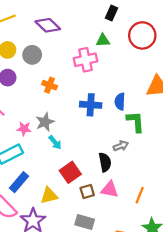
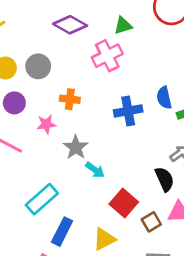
purple diamond: (48, 25) -> (70, 25), moved
pink star: (24, 129) -> (46, 124), moved

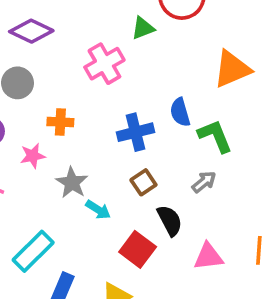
purple diamond: (70, 25) -> (31, 31), moved
green triangle: (123, 26) -> (143, 28), moved
black semicircle: (165, 179) -> (170, 220), moved
brown square: (151, 222) -> (143, 182), moved

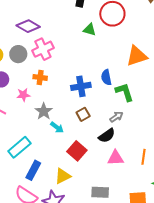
green triangle: (143, 28) -> (90, 30), turned 32
pink cross: (104, 64) -> (43, 49), moved
black semicircle: (170, 220) -> (107, 136), moved, turned 78

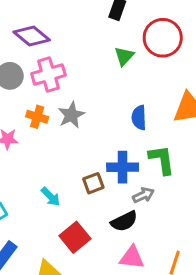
green triangle: (90, 30) -> (124, 56), turned 48
blue semicircle: (106, 77) -> (139, 118), moved
blue cross: (81, 86) -> (123, 167), moved
gray star: (44, 111) -> (71, 115), moved

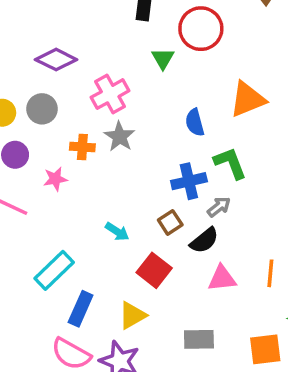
pink cross: (48, 74) -> (110, 94), moved
brown square: (93, 183) -> (170, 222), moved

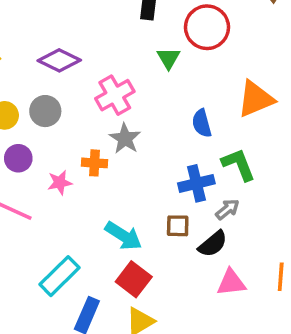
orange cross: (82, 147) -> (94, 163), moved
brown square: (170, 222) -> (178, 226), turned 35
cyan arrow: (117, 232) -> (123, 236), size x1.5
red square: (154, 270) -> (134, 279), moved

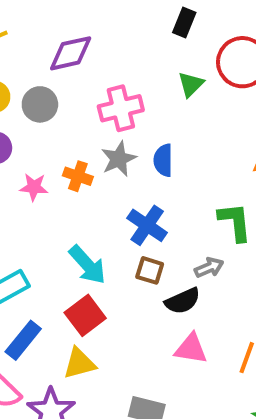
purple diamond: (59, 60) -> (71, 53), turned -54
blue semicircle: (202, 123) -> (163, 160), moved
blue cross: (196, 183) -> (147, 225), moved, turned 32

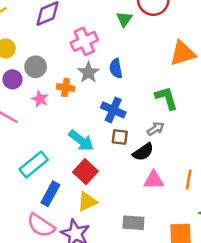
gray circle: (40, 104) -> (36, 67), moved
pink star: (34, 187) -> (40, 99), turned 30

